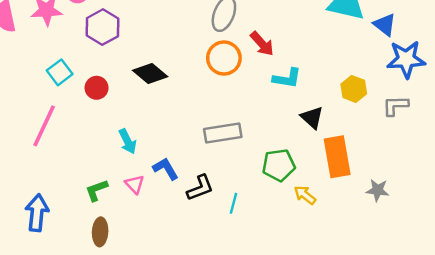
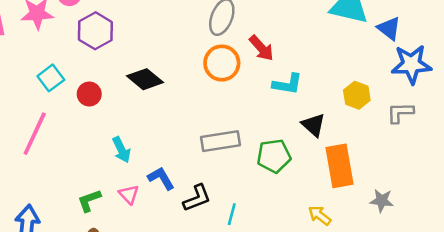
green pentagon: (279, 165) -> (274, 156), moved
yellow arrow: (305, 195) -> (320, 215), moved

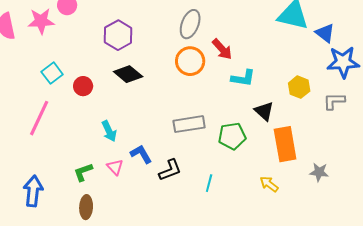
purple hexagon: (95, 31) -> (118, 35), moved
cyan line: (232, 214) -> (209, 183), moved

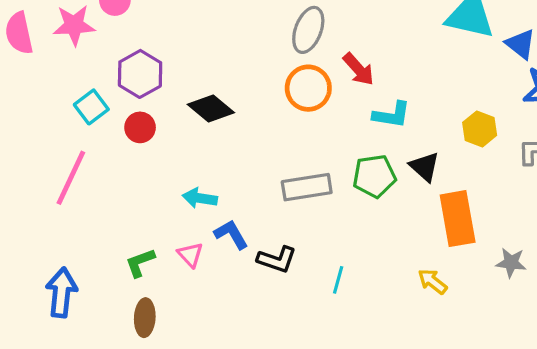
purple hexagon: (118, 35) -> (140, 74), moved
cyan arrow: (109, 131) -> (200, 198), moved, turned 125
green pentagon: (232, 136) -> (374, 176), moved
black L-shape: (170, 170) -> (277, 259), turned 40

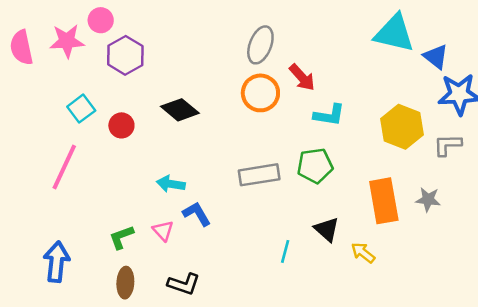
purple hexagon: (140, 74) -> (125, 55), moved
yellow hexagon: (480, 129) -> (402, 127), size x1.5
black triangle: (425, 167) -> (327, 229), moved
black L-shape: (277, 259) -> (184, 284), moved
gray star: (511, 263) -> (428, 199), moved

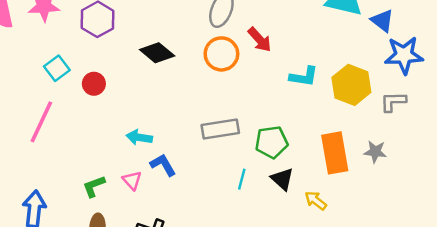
black diamond: (180, 110) -> (157, 53), moved
cyan L-shape: (329, 115) -> (304, 77), moved
green pentagon: (315, 166) -> (272, 142), moved
cyan line: (285, 251) -> (242, 179), moved

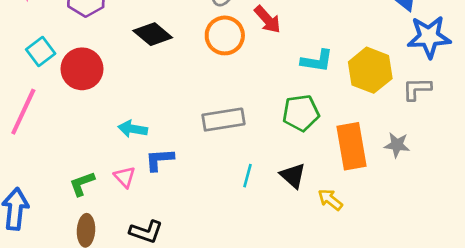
red circle: (94, 84) -> (82, 69), size x1.6
green pentagon: (272, 142) -> (301, 113), moved
blue L-shape: (163, 165) -> (159, 160), turned -64

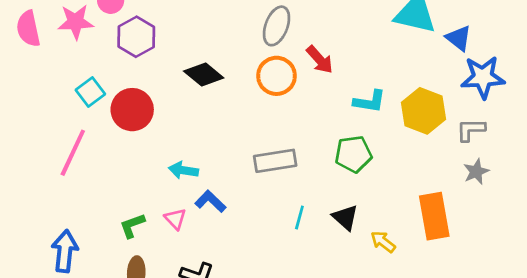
gray star: (397, 145) -> (476, 172), moved, turned -30
orange rectangle: (352, 146) -> (434, 216), moved
blue L-shape: (159, 160) -> (210, 201), turned 48

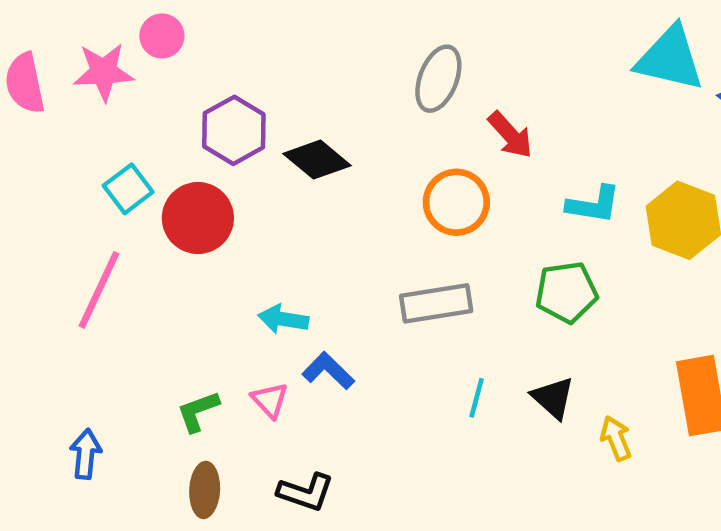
purple hexagon: (136, 37) -> (234, 130), moved
orange circle: (277, 76) -> (456, 202), moved
yellow arrow: (383, 242) -> (616, 438), turned 30
blue arrow: (65, 251) -> (86, 454), size x0.7

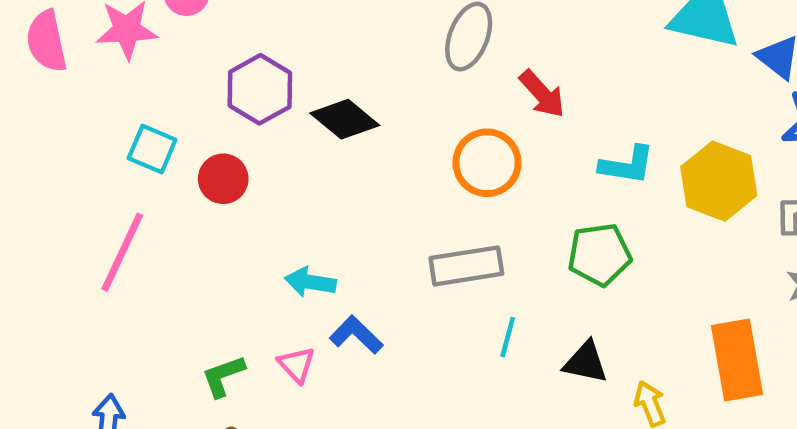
cyan square: (128, 189) -> (152, 149), turned -30
red circle: (198, 218) -> (223, 179), size x0.7
cyan line: (477, 398) -> (508, 337), moved
black triangle: (553, 398) -> (586, 362), turned -30

